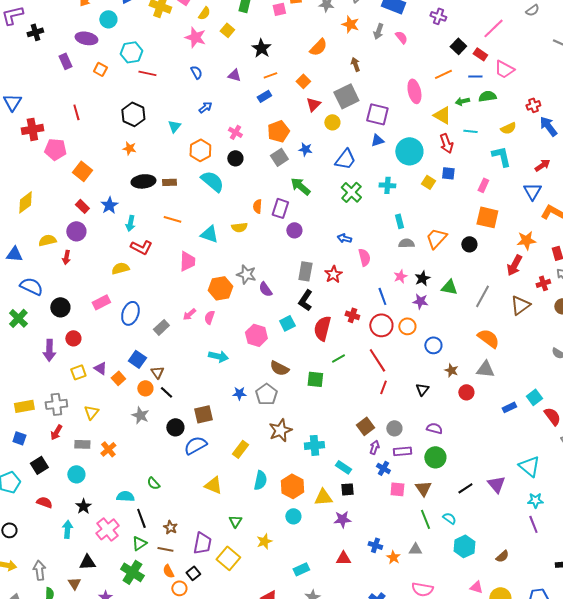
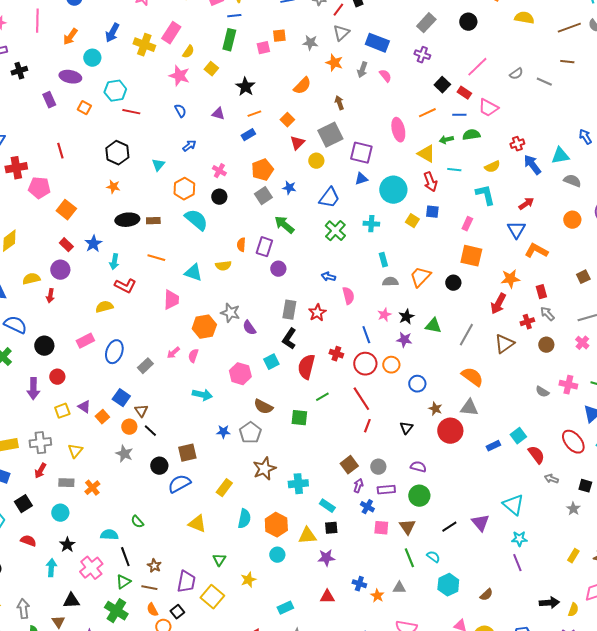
gray semicircle: (532, 10) -> (516, 74), moved
red circle: (466, 392) -> (450, 431), size x1.6

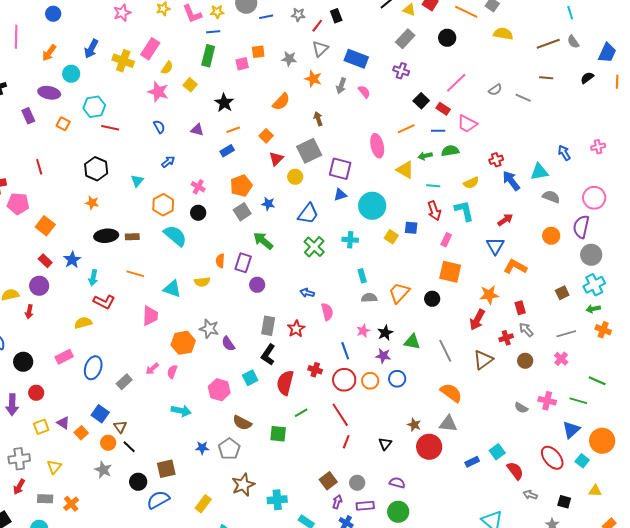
red arrow: (430, 182) -> (434, 211), moved
gray line: (466, 335) -> (445, 351), turned -55
blue circle: (417, 384) -> (397, 379), moved

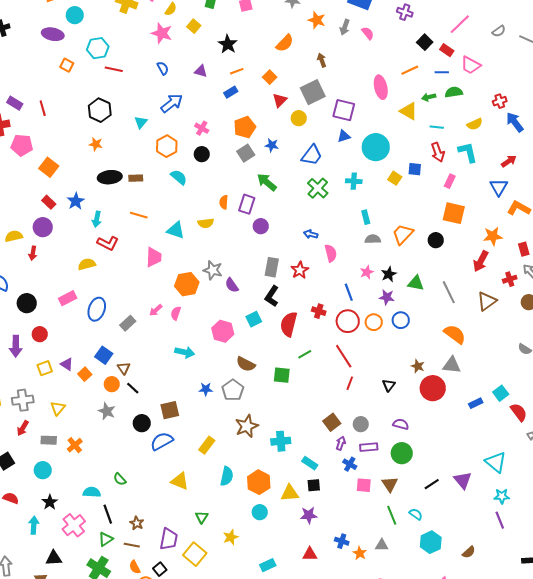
purple rectangle: (28, 116) -> (15, 103), moved, turned -35
blue arrow: (168, 162) -> (172, 103), size x1.6
cyan semicircle: (175, 236) -> (179, 177), size x0.7

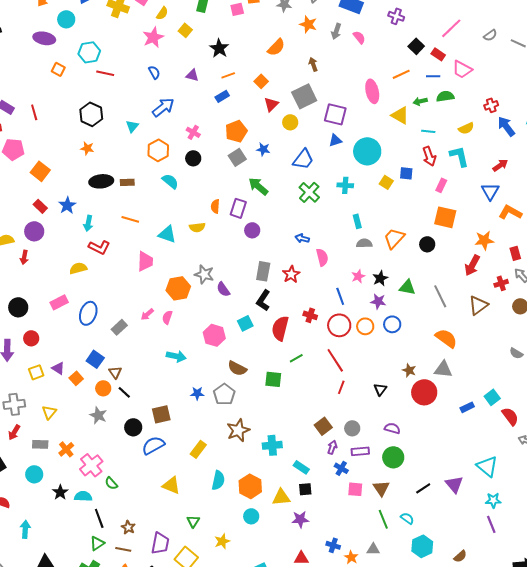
pink star: (162, 33) -> (153, 37), turned 30
black star: (50, 502) -> (60, 492), moved
pink cross: (74, 525) -> (91, 465), moved

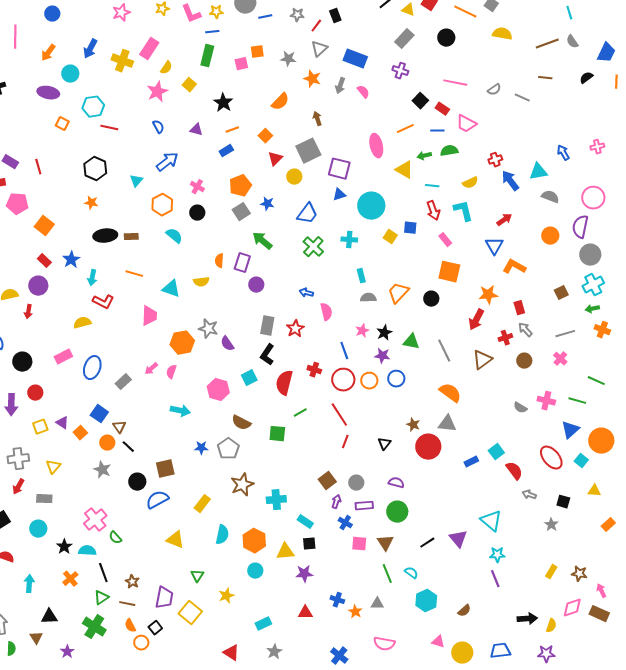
pink line: (451, 28) -> (455, 83), turned 55
pink rectangle: (441, 185) -> (445, 240), turned -64
orange cross: (66, 449) -> (70, 579), moved

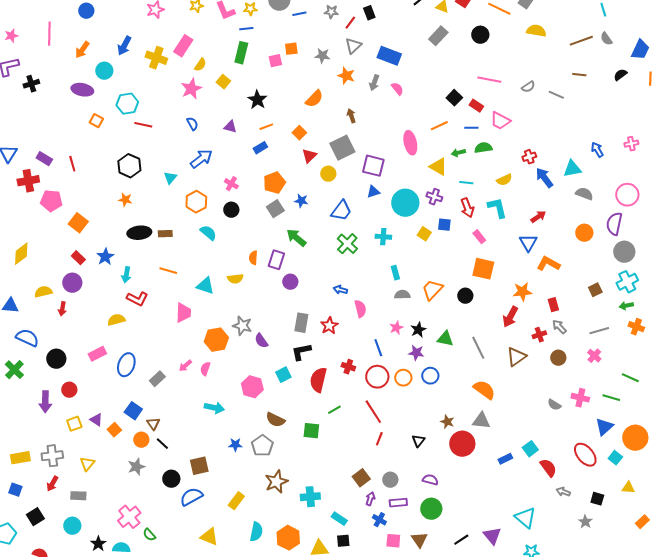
purple cross: (400, 71) -> (434, 197), moved
black L-shape: (267, 355) -> (301, 352), turned 45
gray star: (102, 470) -> (136, 467), turned 30

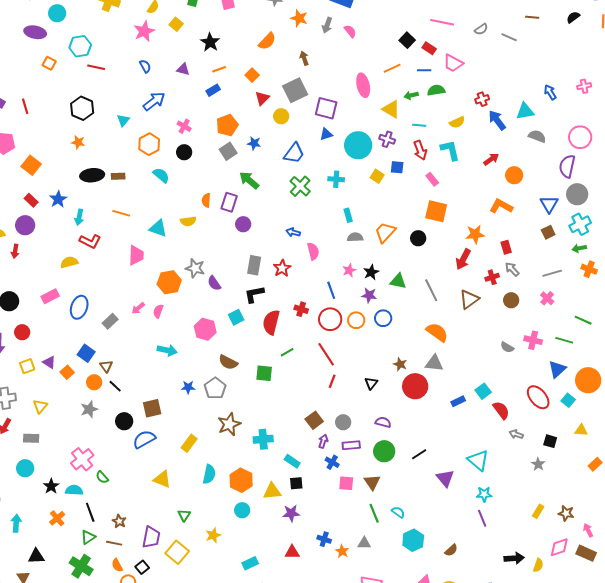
orange circle: (584, 233) -> (514, 175), moved
blue triangle: (528, 243) -> (549, 204), moved
black line: (461, 540) -> (419, 454), moved

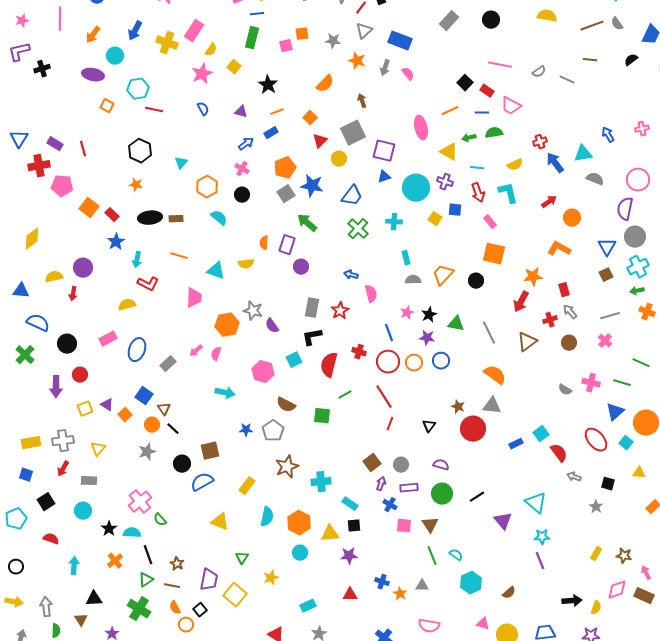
blue arrow: (154, 101) -> (246, 144), moved, size x0.7
blue star: (254, 143) -> (312, 186), size x1.6
red rectangle: (31, 200) -> (112, 215), moved

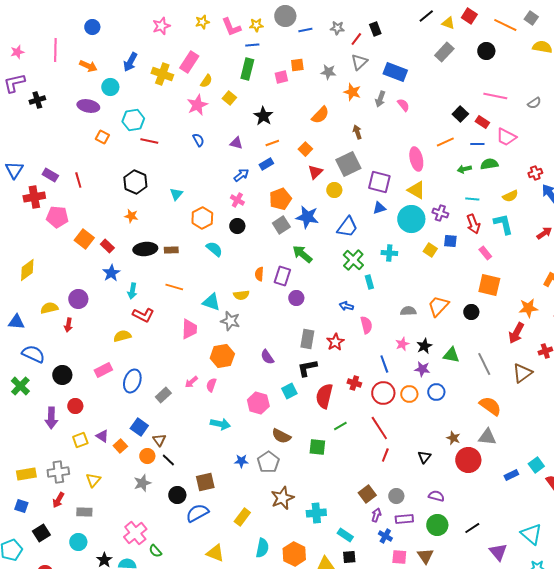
orange arrow: (93, 35) -> (88, 66), turned -102
yellow triangle: (449, 152) -> (416, 190), moved
cyan rectangle: (406, 258) -> (369, 282), moved
gray star: (253, 311) -> (230, 321), moved

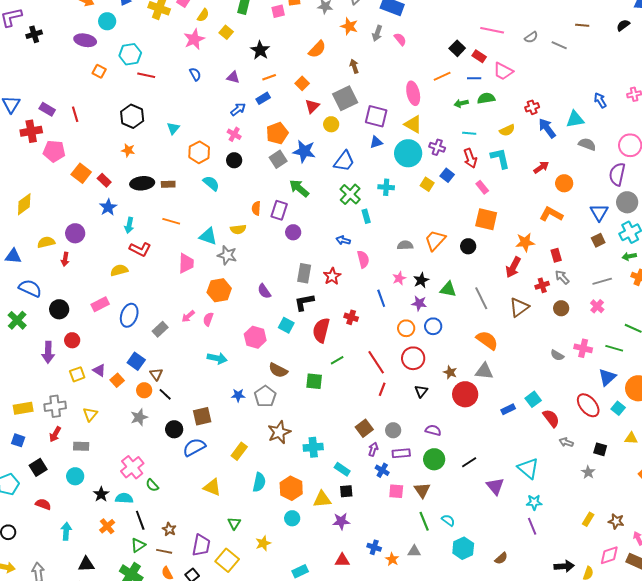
blue square: (450, 241) -> (447, 175), turned 32
cyan square: (289, 391) -> (286, 325), turned -35
red circle: (383, 393) -> (413, 358), moved

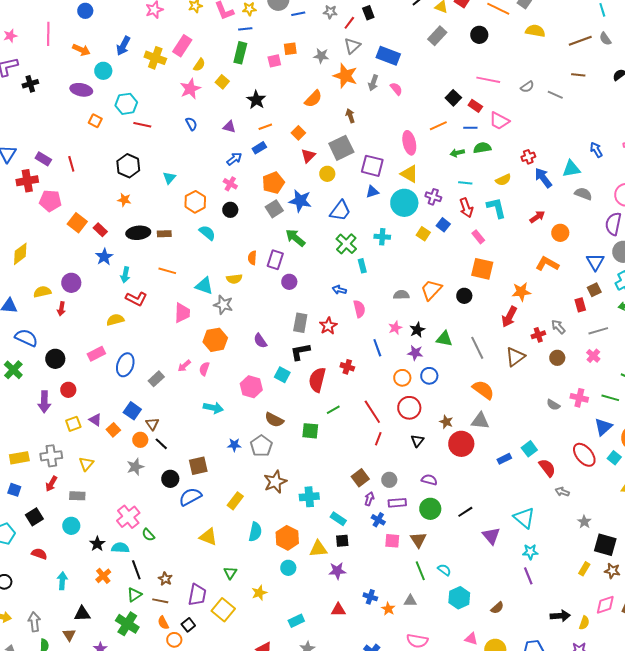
orange star: (349, 26) -> (345, 76), size x1.4
red rectangle: (556, 255) -> (580, 305), moved
black square: (600, 449) -> (605, 545), moved, size x1.6

